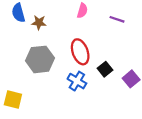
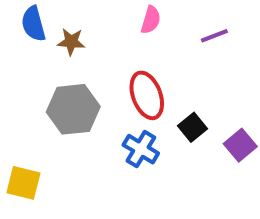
purple line: (117, 19) -> (214, 36), turned -40

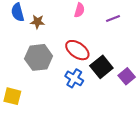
red ellipse: (147, 95) -> (77, 50), turned -35
black square: (192, 127) -> (101, 67), size x1.5

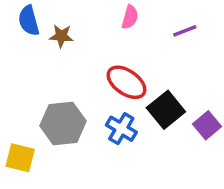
gray hexagon: (39, 57) -> (63, 123), moved

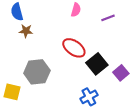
brown star: (61, 36) -> (26, 31), moved
blue cross: (121, 129) -> (89, 97), moved, turned 30

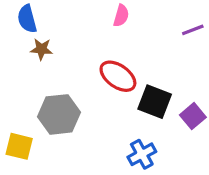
purple line: (108, 18) -> (193, 30), moved
black square: (97, 64) -> (155, 102), turned -30

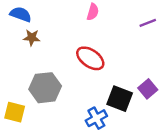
blue semicircle: (27, 19) -> (21, 14), turned 125
black square: (155, 102) -> (120, 99), moved
blue cross: (142, 154) -> (96, 118), moved

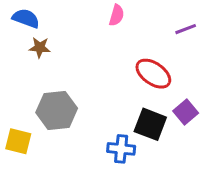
red ellipse: (90, 58) -> (153, 74), moved
blue cross: (96, 118) -> (121, 149), turned 35

